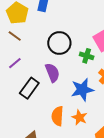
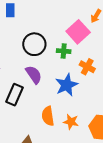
orange star: (79, 117) -> (71, 122), moved

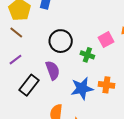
pink square: (78, 32) -> (106, 40), size x0.7
orange cross: (87, 67) -> (106, 85), moved, turned -35

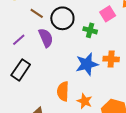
brown line: (16, 32) -> (37, 13), moved
purple semicircle: (53, 70) -> (46, 38), moved
black rectangle: (29, 85) -> (21, 70), moved

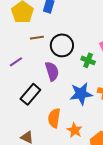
brown line: (37, 13) -> (37, 38), turned -48
purple semicircle: (46, 38) -> (52, 71), moved
black rectangle: (21, 70) -> (30, 94), moved

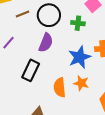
purple semicircle: (52, 71) -> (46, 43), turned 54
orange star: (75, 130) -> (81, 83), moved

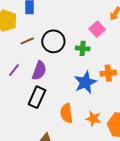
purple semicircle: (46, 43) -> (39, 71), moved
orange star: (81, 83) -> (93, 119), moved

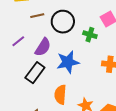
blue star: (85, 82) -> (68, 62), moved

